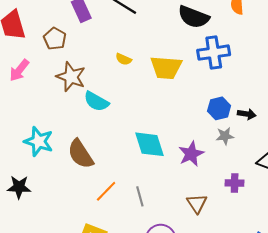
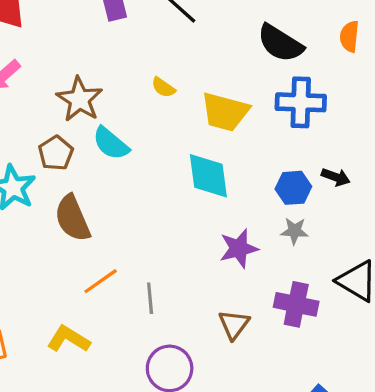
brown pentagon: (55, 39) -> (56, 153), moved
black arrow: (247, 114) -> (336, 177), moved
cyan diamond: (149, 144) -> (208, 176), moved
purple cross: (235, 183) -> (296, 304), size x1.5

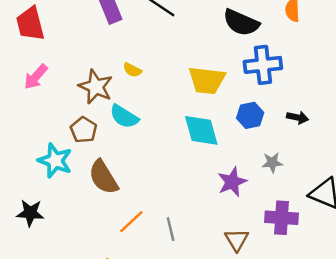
yellow semicircle: (163, 87) -> (132, 70), moved
blue hexagon: (293, 188) -> (250, 115), moved

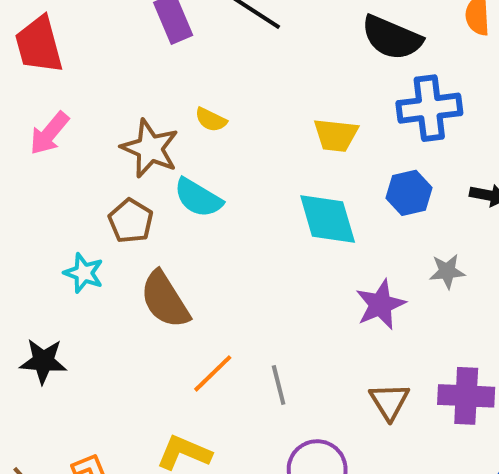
yellow trapezoid: (207, 80) -> (336, 135), size x0.7
cyan star: (55, 161) -> (84, 273), size x0.7
purple cross: (281, 218) -> (466, 396), moved

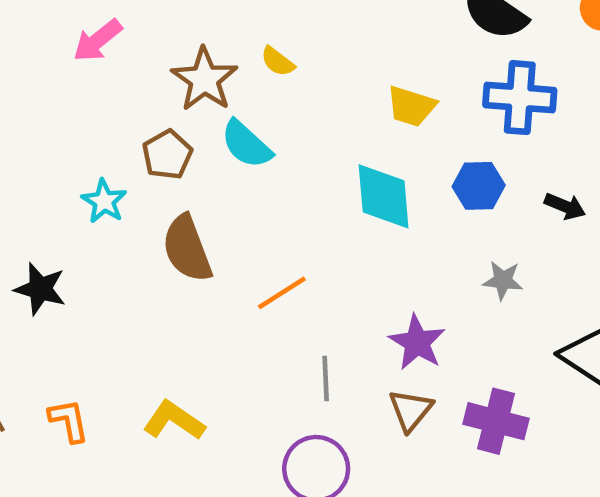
purple star: (380, 305) -> (417, 342), moved, turned -30
orange line: (213, 373) -> (282, 293), moved
gray line: (279, 385) -> (326, 379), moved

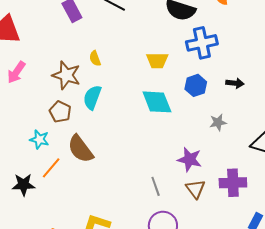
yellow semicircle: (278, 62) -> (95, 58), turned 49
cyan semicircle: (246, 144) -> (92, 97), turned 85
orange line: (282, 293) -> (51, 168), moved

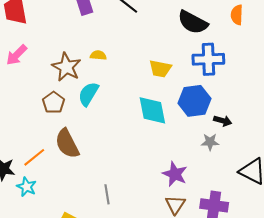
yellow semicircle: (95, 58) -> (98, 55), turned 105
black arrow: (235, 83) -> (223, 121), moved
blue hexagon: (196, 85) -> (194, 101), size x1.4
cyan star: (39, 139) -> (27, 187), moved
gray line: (156, 186) -> (107, 194), moved

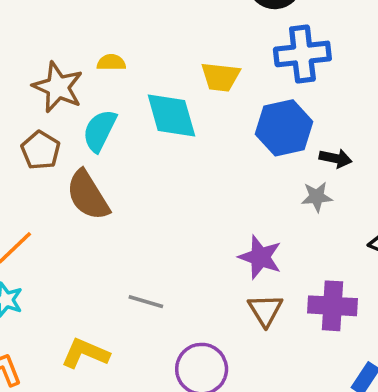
cyan diamond: (152, 110) -> (171, 115), moved
brown semicircle: (67, 144) -> (88, 195), moved
gray line: (107, 194) -> (146, 302), turned -60

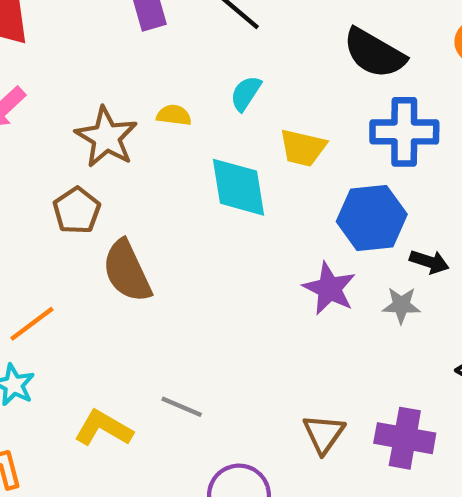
cyan semicircle: (100, 131) -> (246, 93), moved, size x0.7
purple star: (260, 257) -> (329, 288), moved
yellow L-shape: (85, 353) -> (103, 428), moved

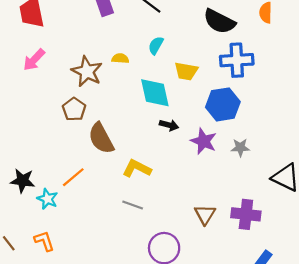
black arrow: (429, 262) -> (169, 125), moved
orange line: (32, 324) -> (73, 177), moved
yellow L-shape: (103, 428) -> (137, 168), moved

